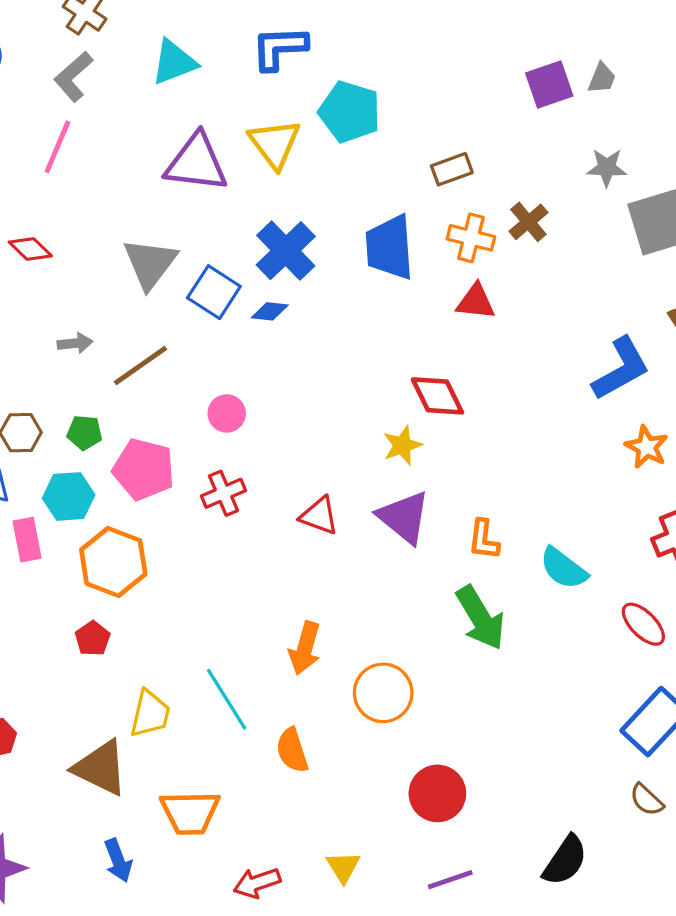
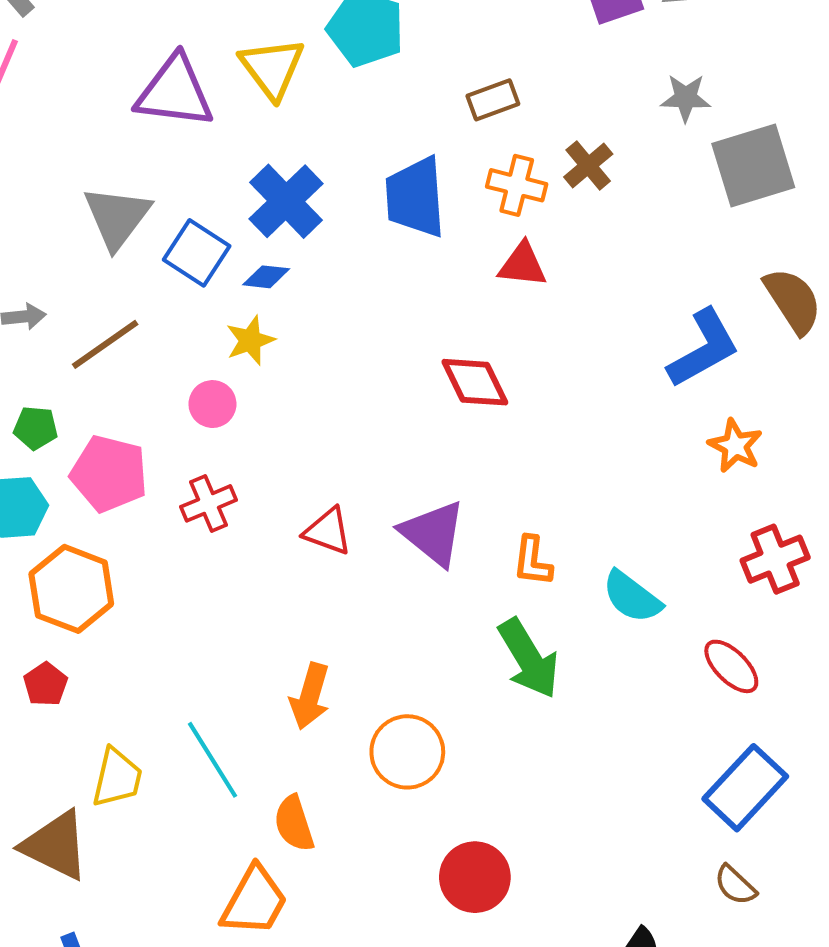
yellow star: (402, 445) -> (250, 340), moved
orange trapezoid: (190, 813) -> (254, 901), moved, turned -60

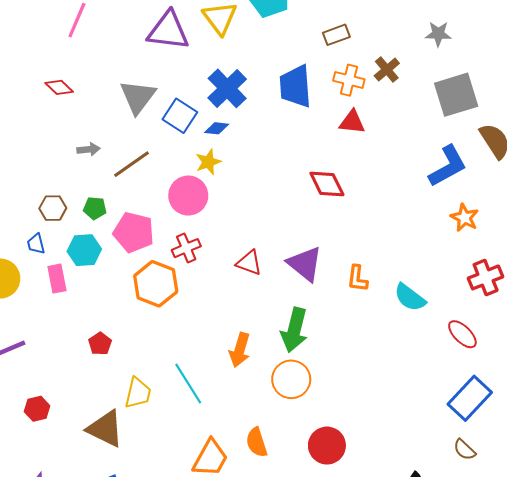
gray square: (753, 165) -> (456, 95), moved
pink circle: (212, 404) -> (188, 196), size x1.6
orange hexagon: (71, 589) -> (156, 284), moved
green arrow: (529, 658) -> (294, 330), moved, turned 45
orange semicircle: (294, 823) -> (257, 442), moved

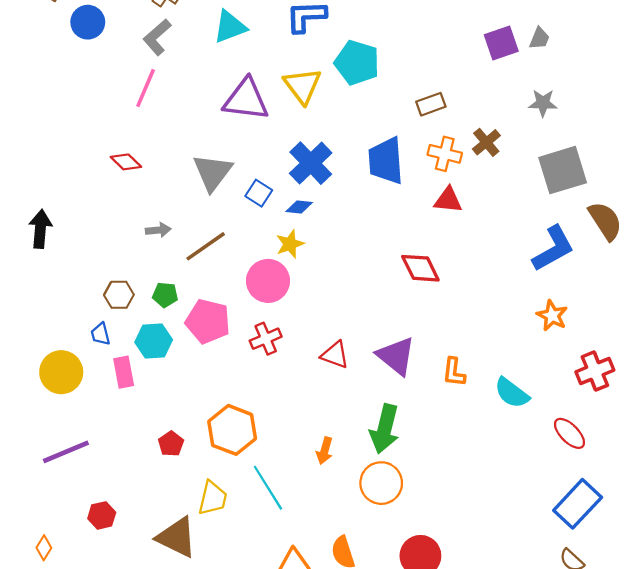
blue square: (180, 116) -> (259, 193), size x0.7
orange star: (465, 218) -> (552, 316), moved
orange hexagon: (156, 284) -> (232, 430), moved
orange arrow: (240, 350) -> (325, 451), size x0.7

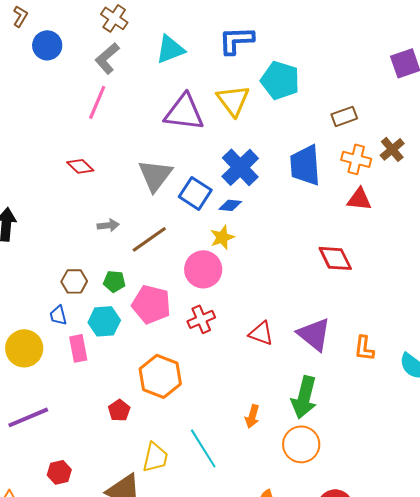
blue square: (259, 193) -> (195, 193), size x1.4
orange hexagon: (232, 430) -> (160, 376), moved

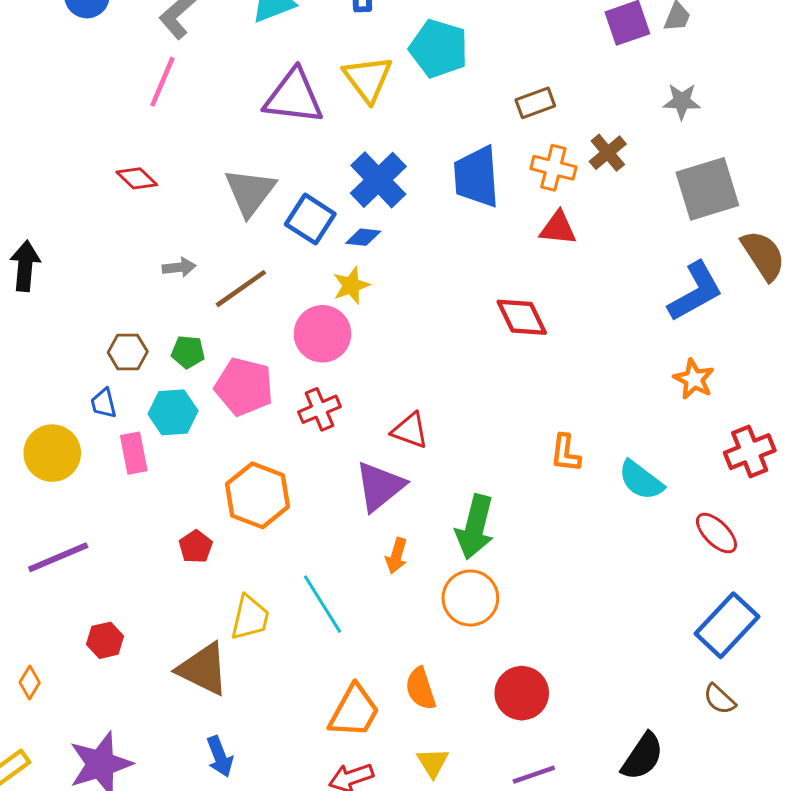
purple triangle: (314, 334) -> (380, 486), moved, turned 42

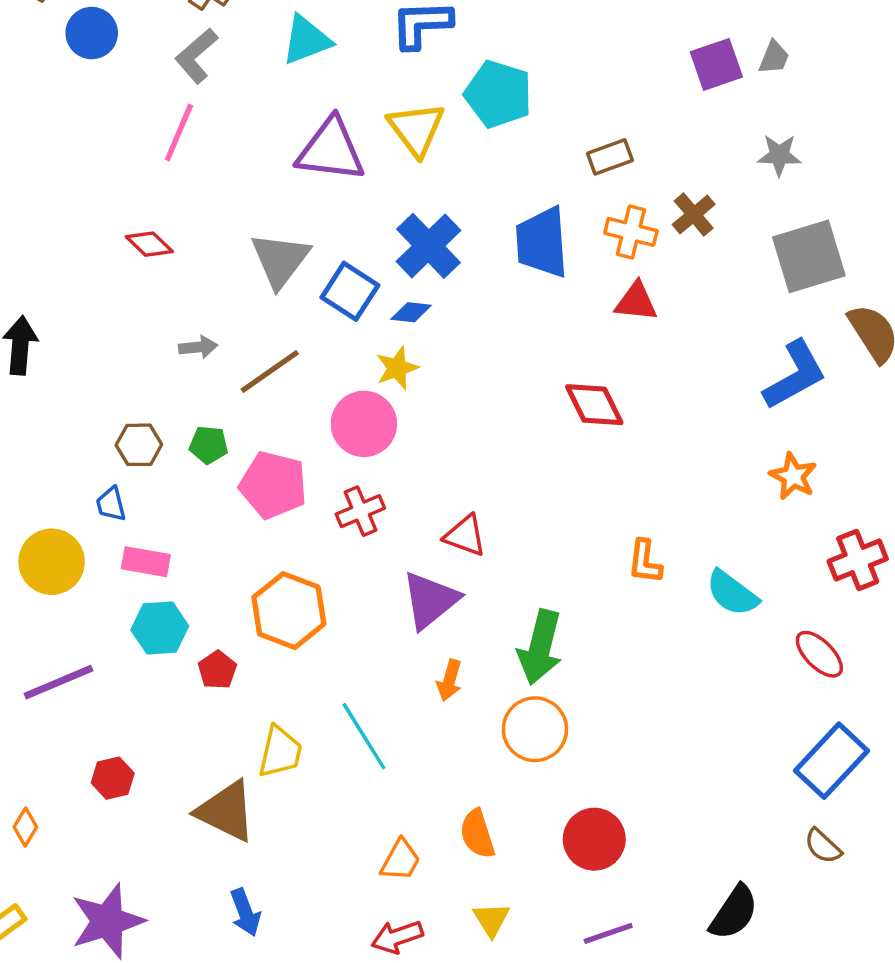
cyan hexagon: (173, 412) -> (160, 628), moved
pink rectangle: (134, 453) -> (146, 562), turned -69
orange trapezoid: (354, 711) -> (401, 860), size x0.7

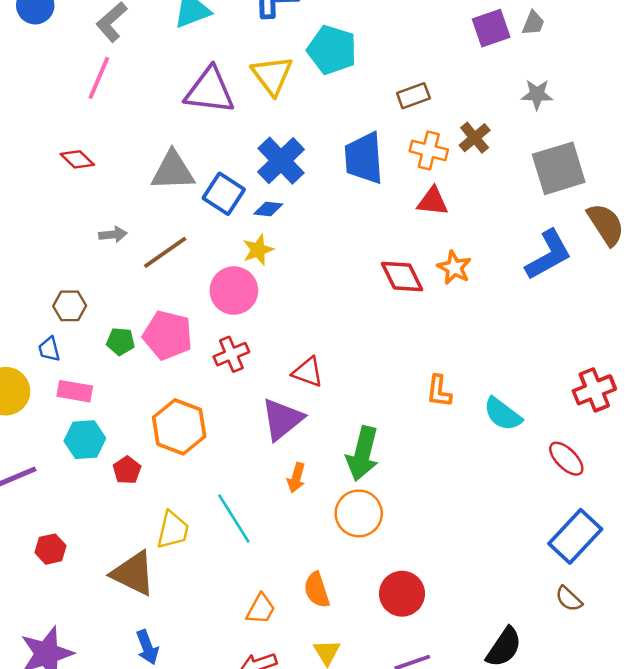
gray triangle: (280, 260) -> (173, 171), turned 51
green pentagon: (209, 445) -> (121, 342), moved
orange star: (793, 476) -> (454, 268), moved

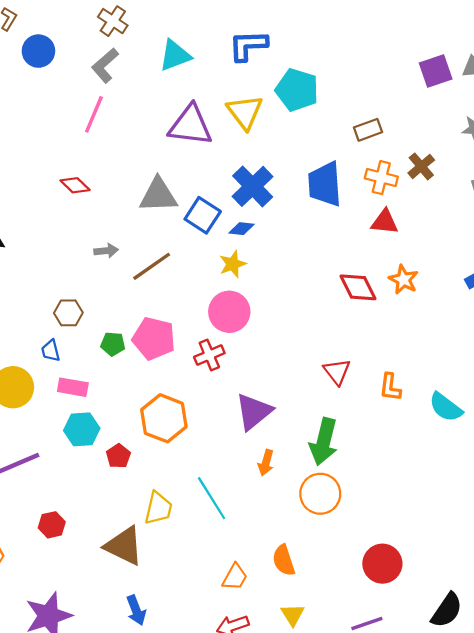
pink circle: (234, 291) -> (229, 312), moved
red triangle: (308, 372) -> (337, 372), moved, turned 32
red circle: (402, 594) -> (382, 564), moved

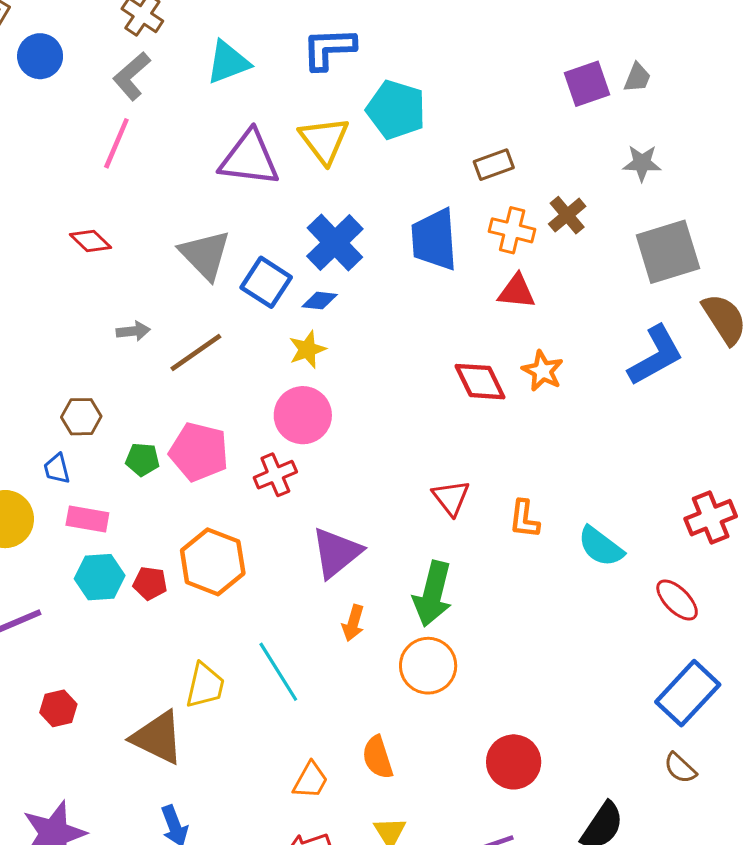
gray triangle: (158, 195) -> (205, 255), turned 48
red pentagon: (118, 456) -> (150, 583), moved, turned -30

